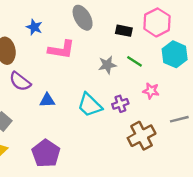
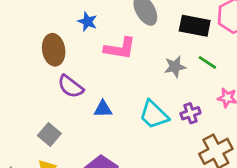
black rectangle: (124, 31) -> (195, 26), size x1.5

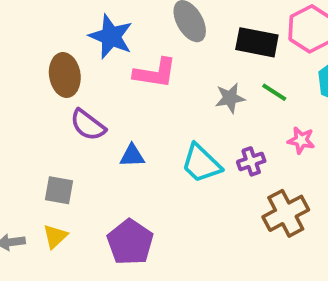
blue star: (87, 22) -> (111, 37), size x1.6
gray square: (49, 134) -> (59, 190), turned -30

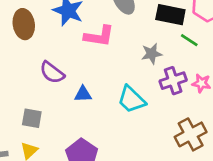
brown ellipse: (65, 75) -> (24, 24), moved
green line: (274, 92) -> (189, 40), moved
purple cross: (251, 161) -> (173, 81), moved, size x1.4

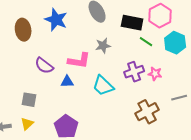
pink L-shape: (99, 36) -> (79, 61), moved
gray star: (152, 54) -> (103, 46), moved

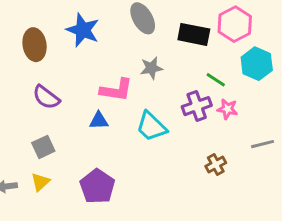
green line: (146, 42) -> (216, 80), moved
purple semicircle: (44, 66) -> (46, 97), moved
gray square: (29, 100) -> (43, 147), turned -35
brown cross: (147, 112) -> (216, 164), size x0.6

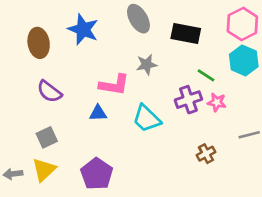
pink hexagon: (235, 24) -> (242, 24), moved
yellow triangle: (40, 182) -> (44, 170), size x1.4

